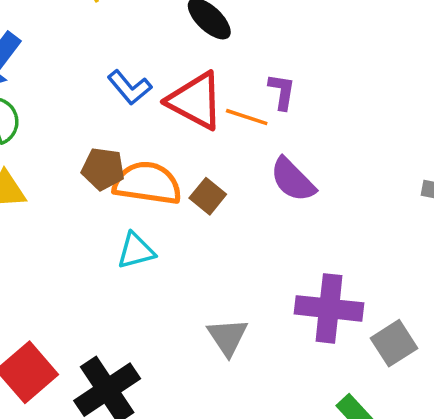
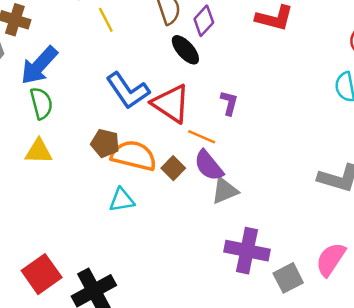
blue L-shape: (130, 87) -> (128, 91), size x1.5
orange line: (247, 117) -> (202, 137), moved
purple semicircle: (293, 180) -> (209, 166), moved
gray triangle: (228, 337) -> (225, 191), moved, turned 36

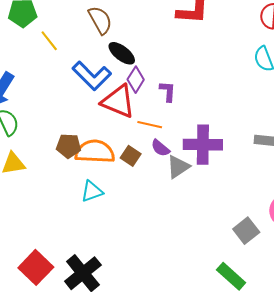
purple diamond: (204, 21) -> (136, 80), moved
blue L-shape: (128, 91) -> (92, 76), moved
purple semicircle: (209, 166) -> (160, 148), size x0.7
purple cross: (247, 251) -> (203, 145), moved

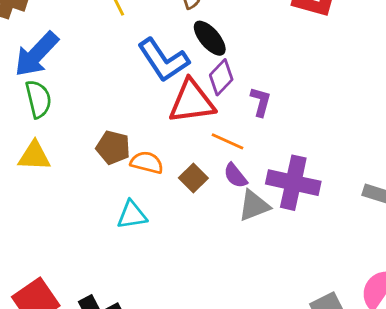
red triangle: (118, 101) -> (192, 102), turned -42
orange semicircle: (95, 152) -> (147, 162), size x0.6

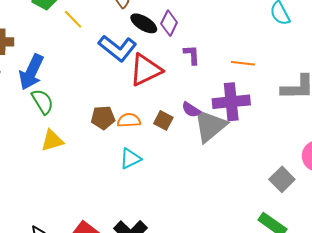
purple diamond: (221, 77) -> (169, 23), moved
orange line: (228, 141) -> (243, 63), moved
gray triangle: (254, 206) -> (210, 126), size x1.5

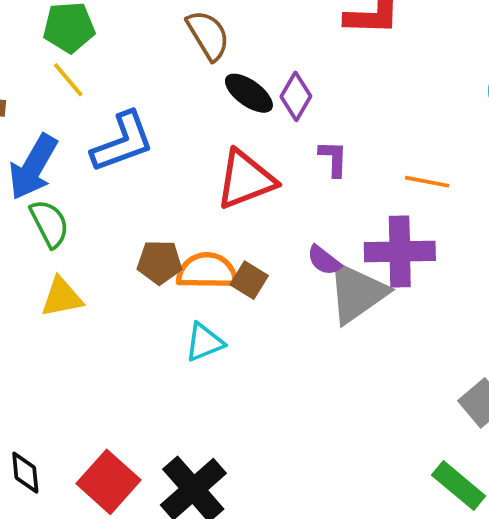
yellow line: (73, 19) -> (68, 80), moved
blue L-shape: (118, 48) -> (122, 142), moved, turned -63
orange semicircle: (129, 120) -> (207, 271), size x1.4
brown square: (163, 120) -> (249, 280), moved

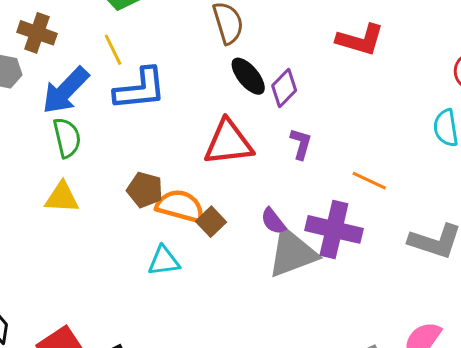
yellow line: (68, 80) -> (113, 50), moved

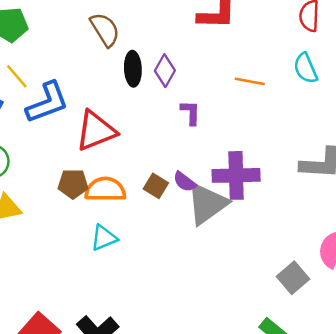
black ellipse: (248, 76) -> (133, 69), turned 52
red triangle: (228, 143) -> (96, 131), moved
orange line: (369, 181) -> (250, 81), moved
brown square: (211, 222) -> (156, 186), moved

